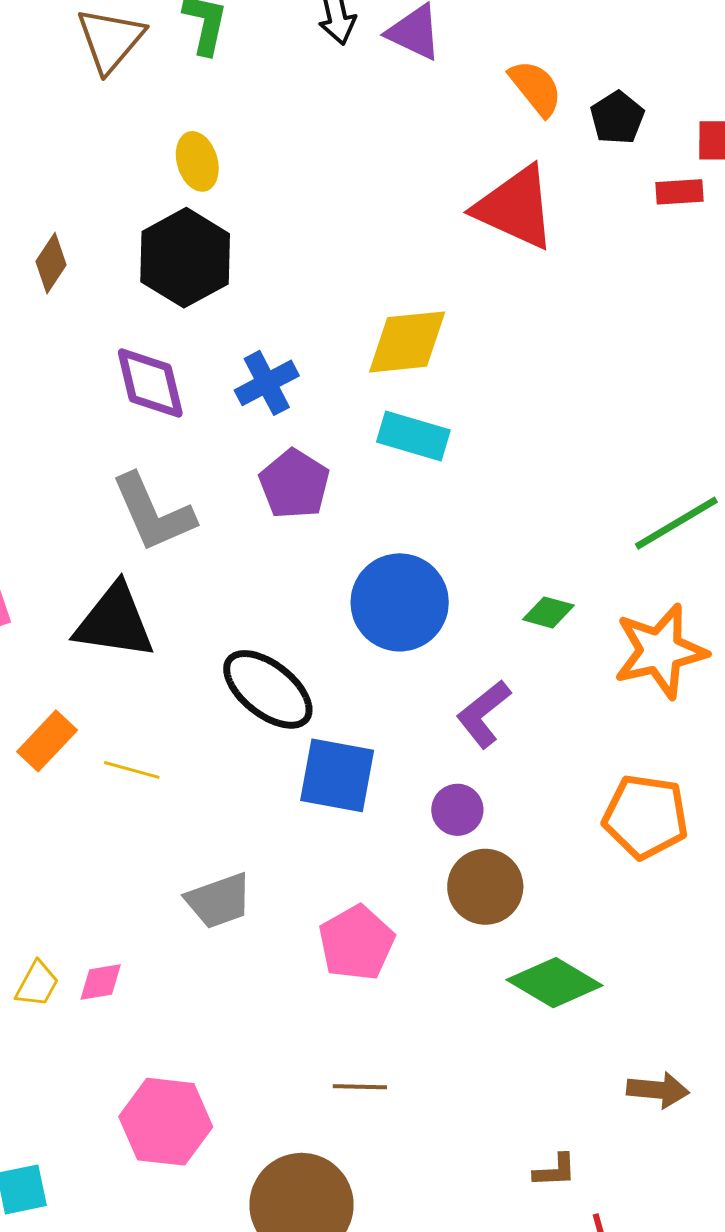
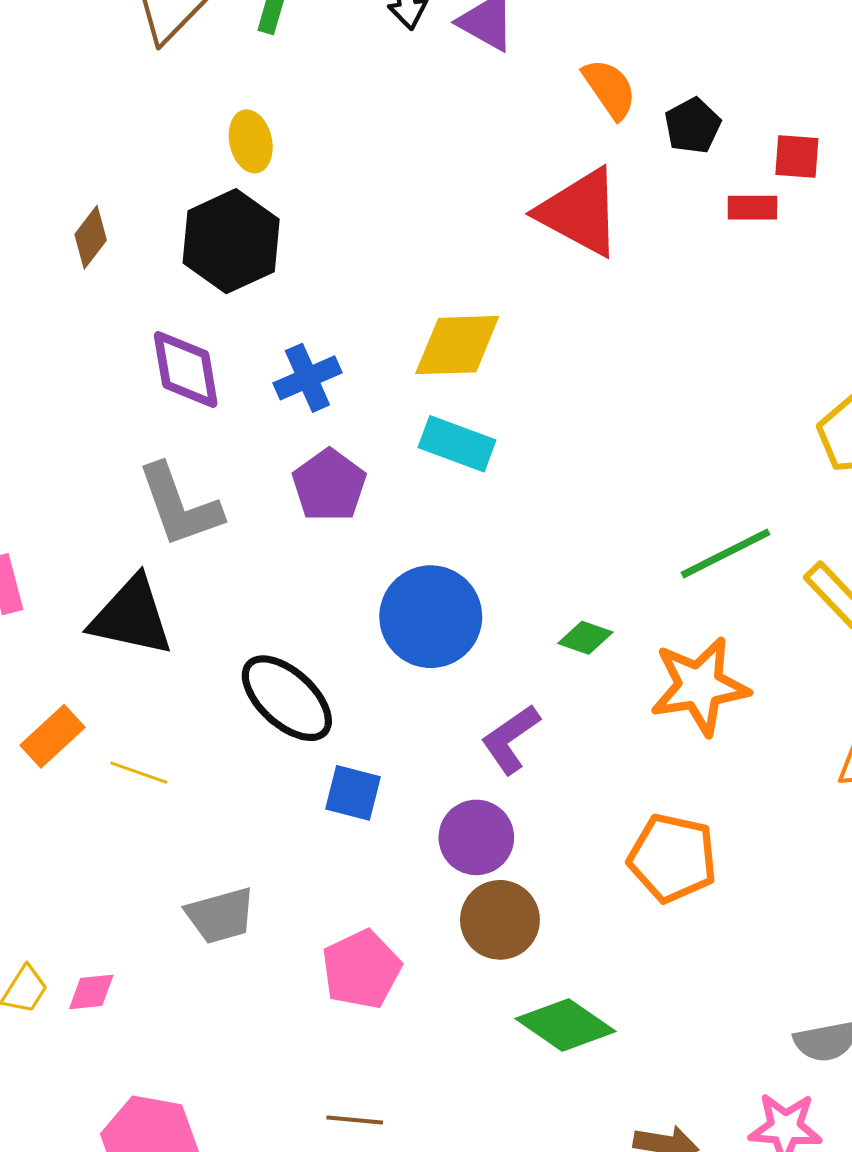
blue square: (337, 775) -> (353, 793), size x0.7
purple circle: (457, 810) -> (476, 837), size x1.4

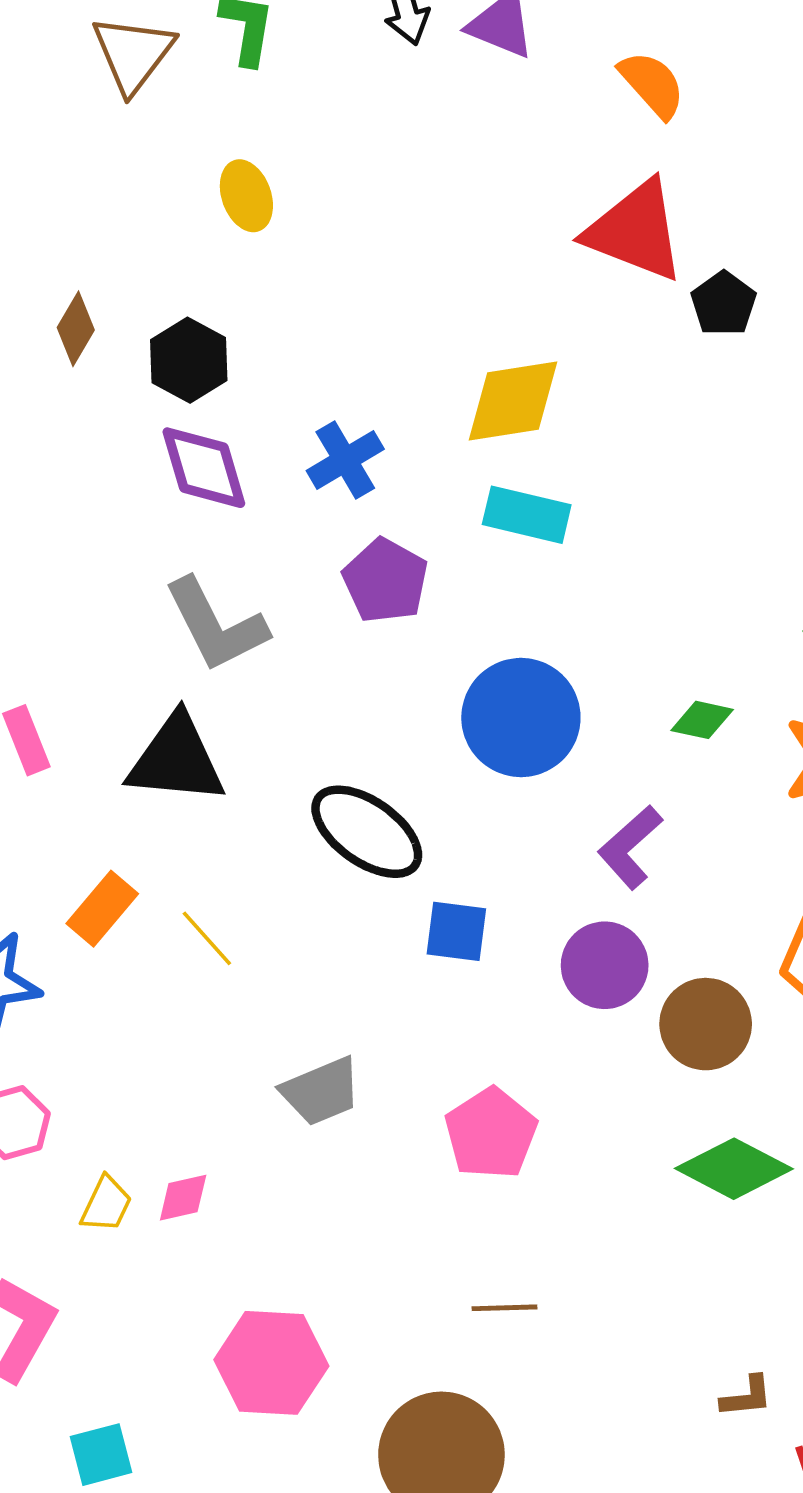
black pentagon: (693, 126) -> (724, 304), moved
black hexagon: (231, 241) -> (189, 360), moved, size x0.7
yellow line: (139, 773) -> (207, 938), turned 36
brown circle: (500, 920) -> (706, 1024), moved

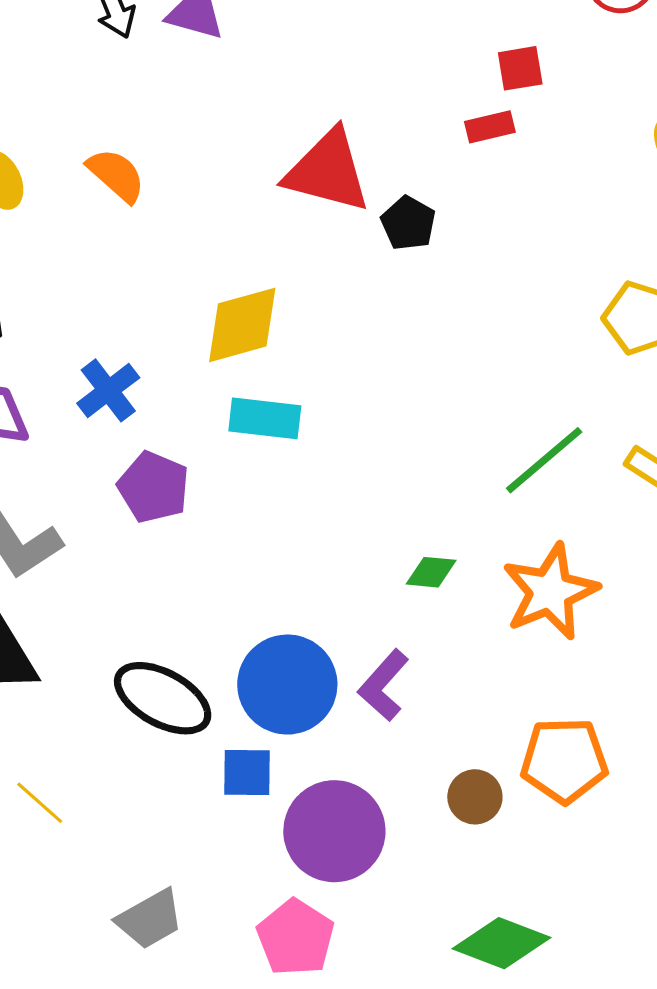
orange semicircle: (652, 84) -> (116, 175), moved
blue circle: (521, 718) -> (287, 685), moved
purple circle: (605, 965) -> (334, 831), moved, size x1.4
brown circle: (706, 1024) -> (475, 797), moved, size x0.7

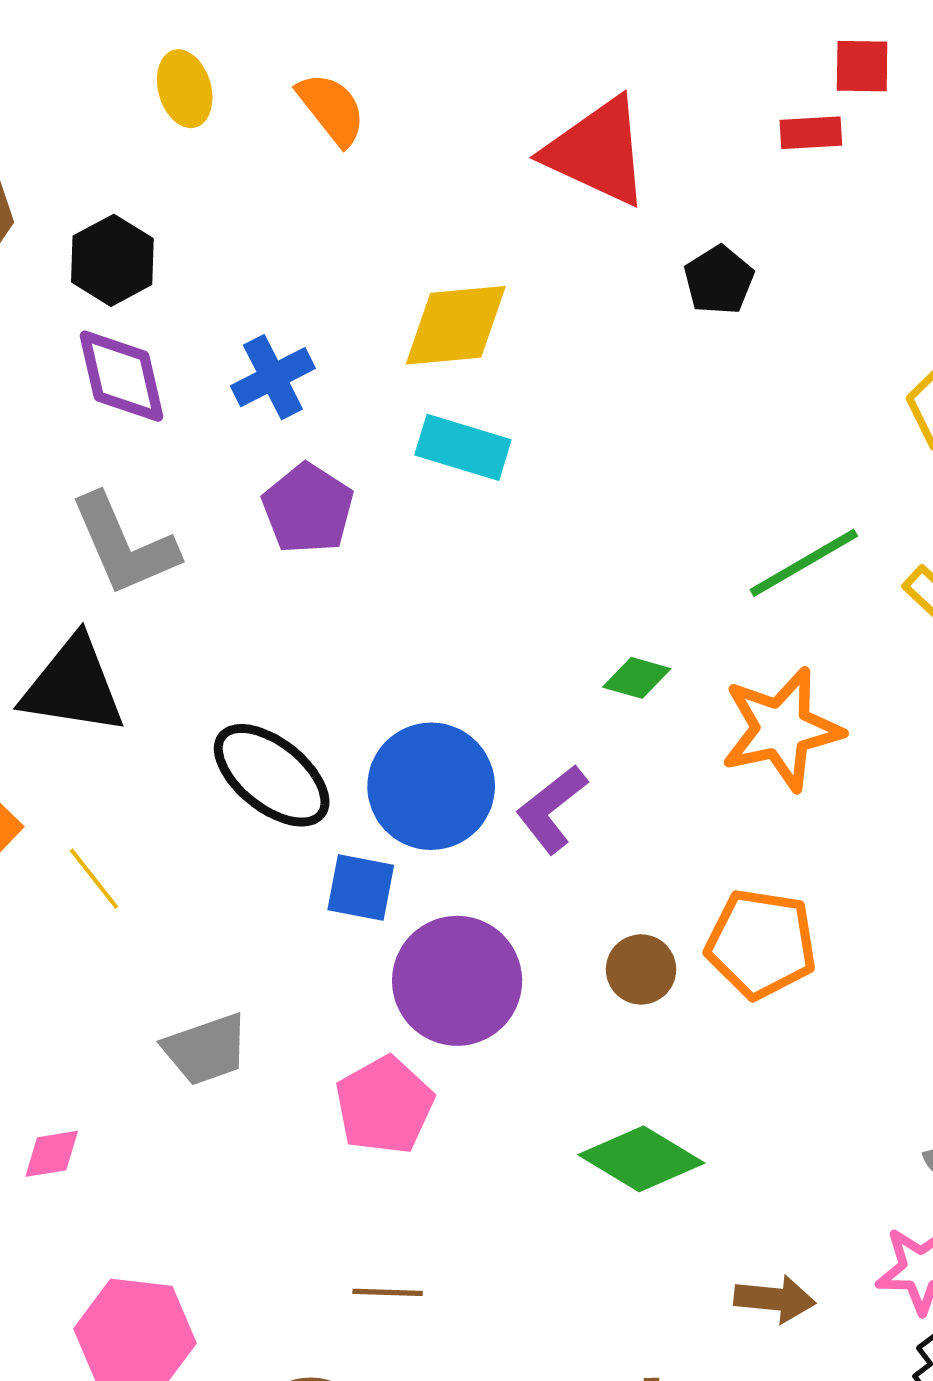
black pentagon: (408, 223) -> (719, 280), moved

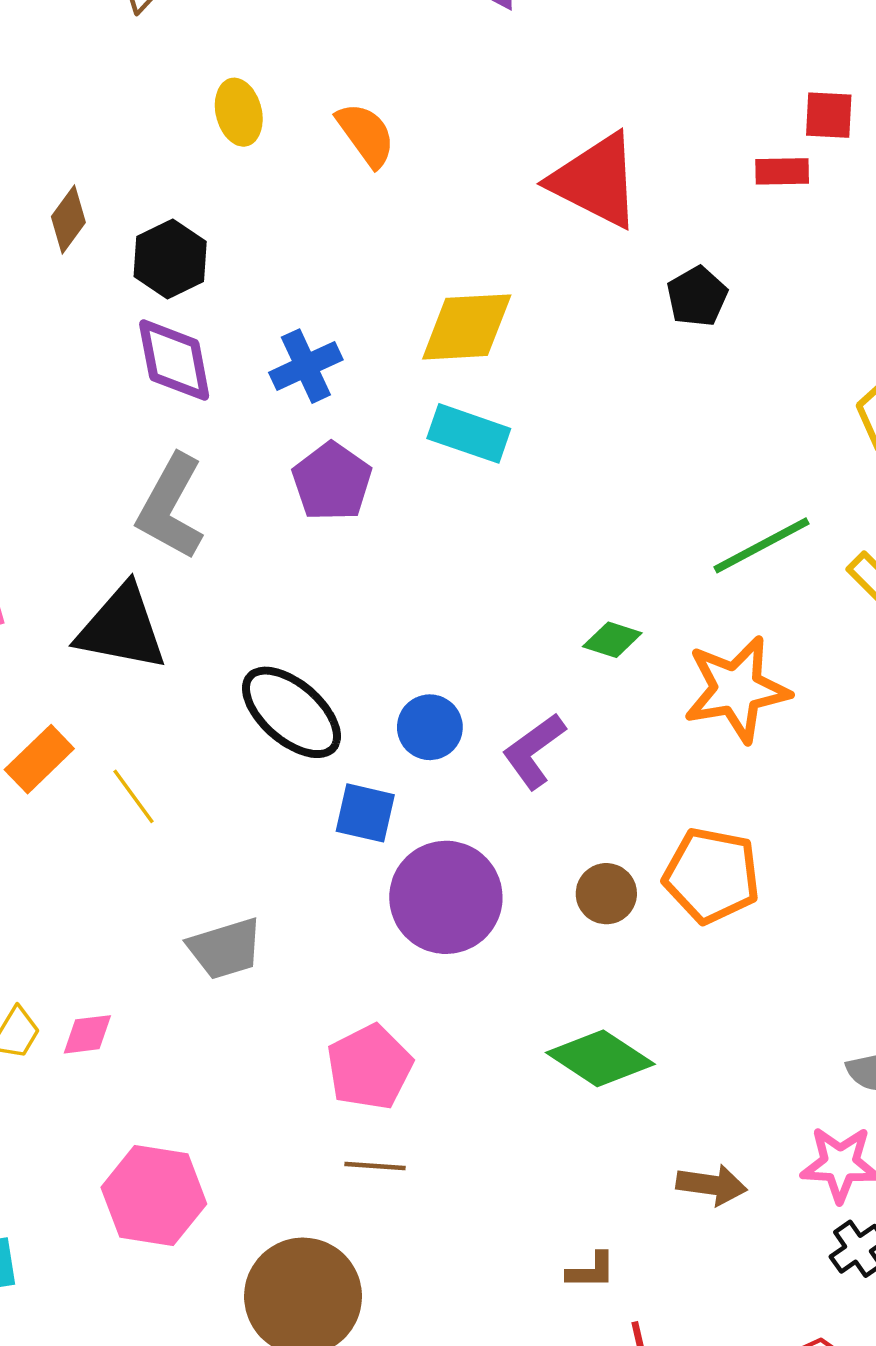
gray L-shape: (124, 545) -> (171, 507), turned 50
blue circle: (431, 786) -> (430, 727), size x0.6
pink pentagon: (384, 1105) -> (370, 1067), moved

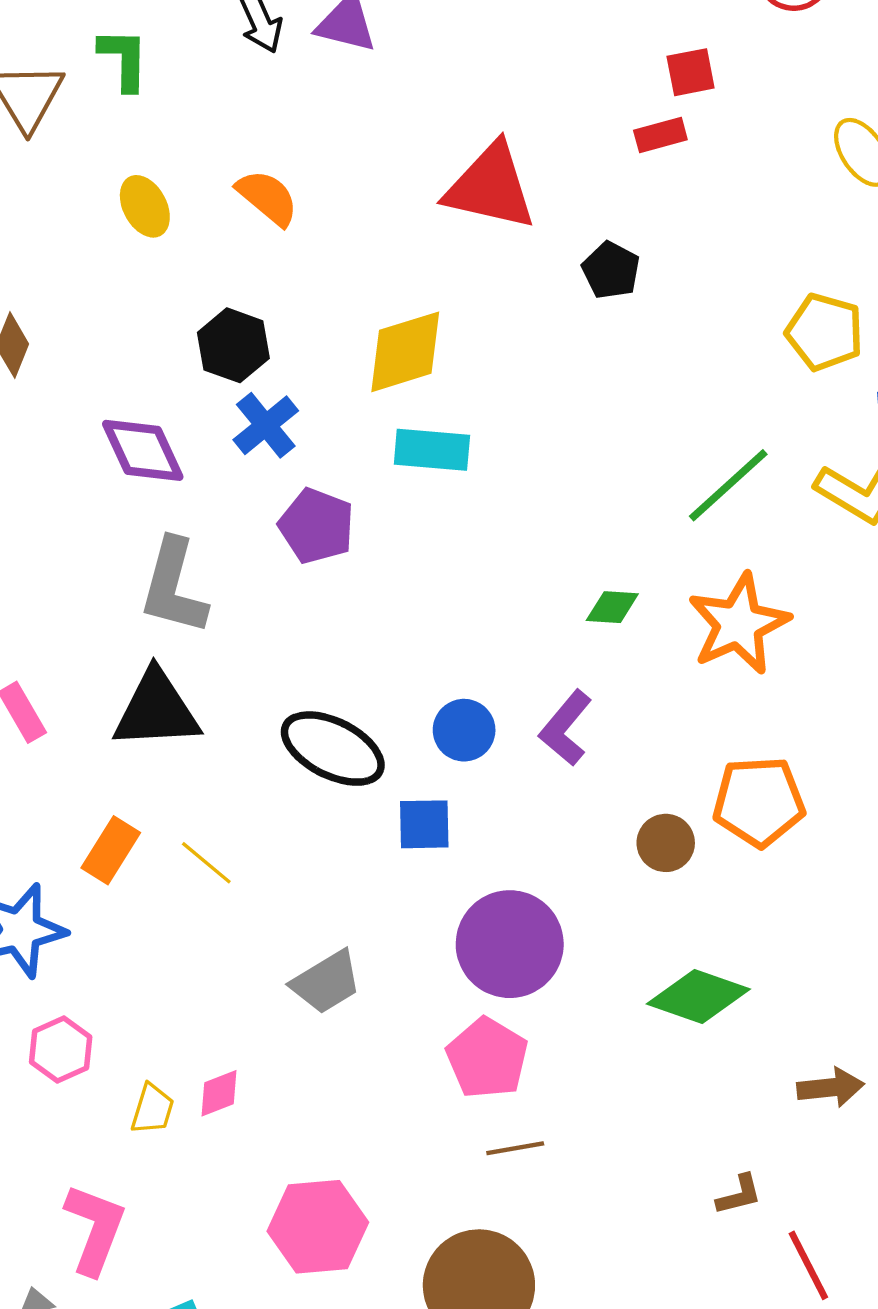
black hexagon: (170, 259) -> (233, 345), moved
purple circle: (446, 897) -> (510, 944), moved

